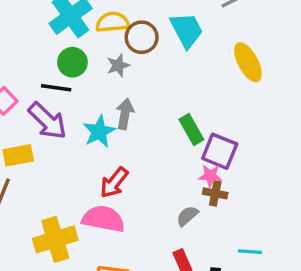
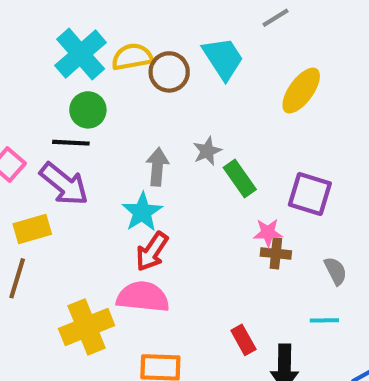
yellow ellipse: (248, 62) -> (301, 91), turned 69
gray star: (118, 65) -> (207, 151), moved
cyan star: (99, 132) -> (142, 212), moved
purple square: (220, 151) -> (310, 194), moved
gray semicircle: (187, 216) -> (336, 271), moved, turned 110

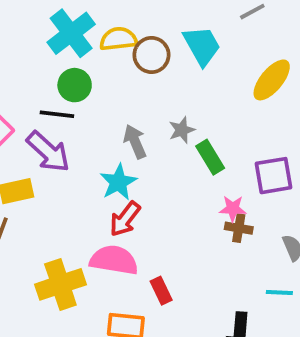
gray arrow: (157, 167) -> (135, 141), turned -32
purple square: (310, 194) -> (274, 176), turned -30
red rectangle: (243, 340) -> (161, 291), moved

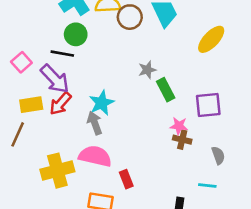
gray arrow: (135, 141) -> (95, 123), moved
red arrow: (125, 219) -> (60, 104), moved

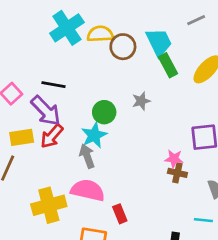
green circle: (76, 34) -> (104, 112), moved
green rectangle: (166, 90) -> (168, 65), moved

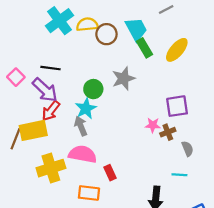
gray star: (141, 101) -> (124, 78), size x1.5
yellow rectangle: (22, 137) -> (33, 130), moved, size x1.4
brown cross: (177, 173) -> (168, 132), moved, turned -32

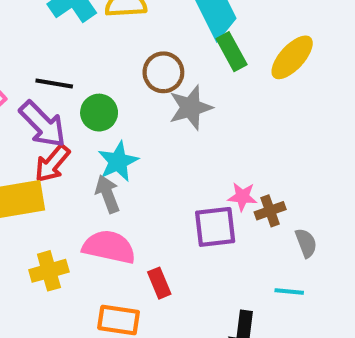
brown circle: (106, 34) -> (163, 72), moved
green circle: (93, 89) -> (99, 113), moved
purple square: (177, 106) -> (215, 227), moved
yellow cross: (51, 168) -> (49, 271), size x0.7

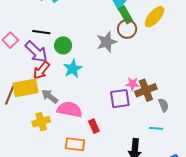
brown circle: (163, 72) -> (127, 29), moved
gray arrow: (107, 194) -> (50, 96), moved, turned -30
brown cross: (270, 211) -> (146, 90), size x1.5

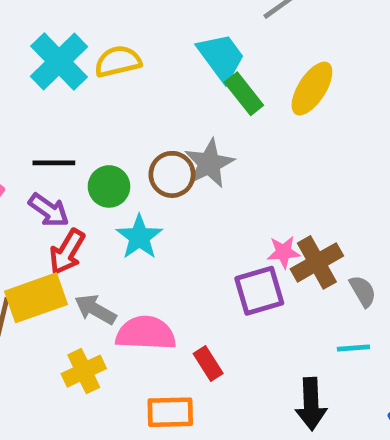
brown circle: (127, 29) -> (172, 174), moved
purple arrow: (36, 52) -> (49, 210), size x0.7

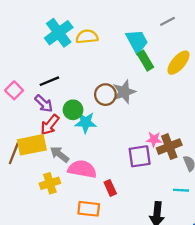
black line: (54, 163) -> (49, 81), turned -30
green circle: (109, 186) -> (73, 110), moved
cyan star: (139, 237) -> (86, 122), turned 30

